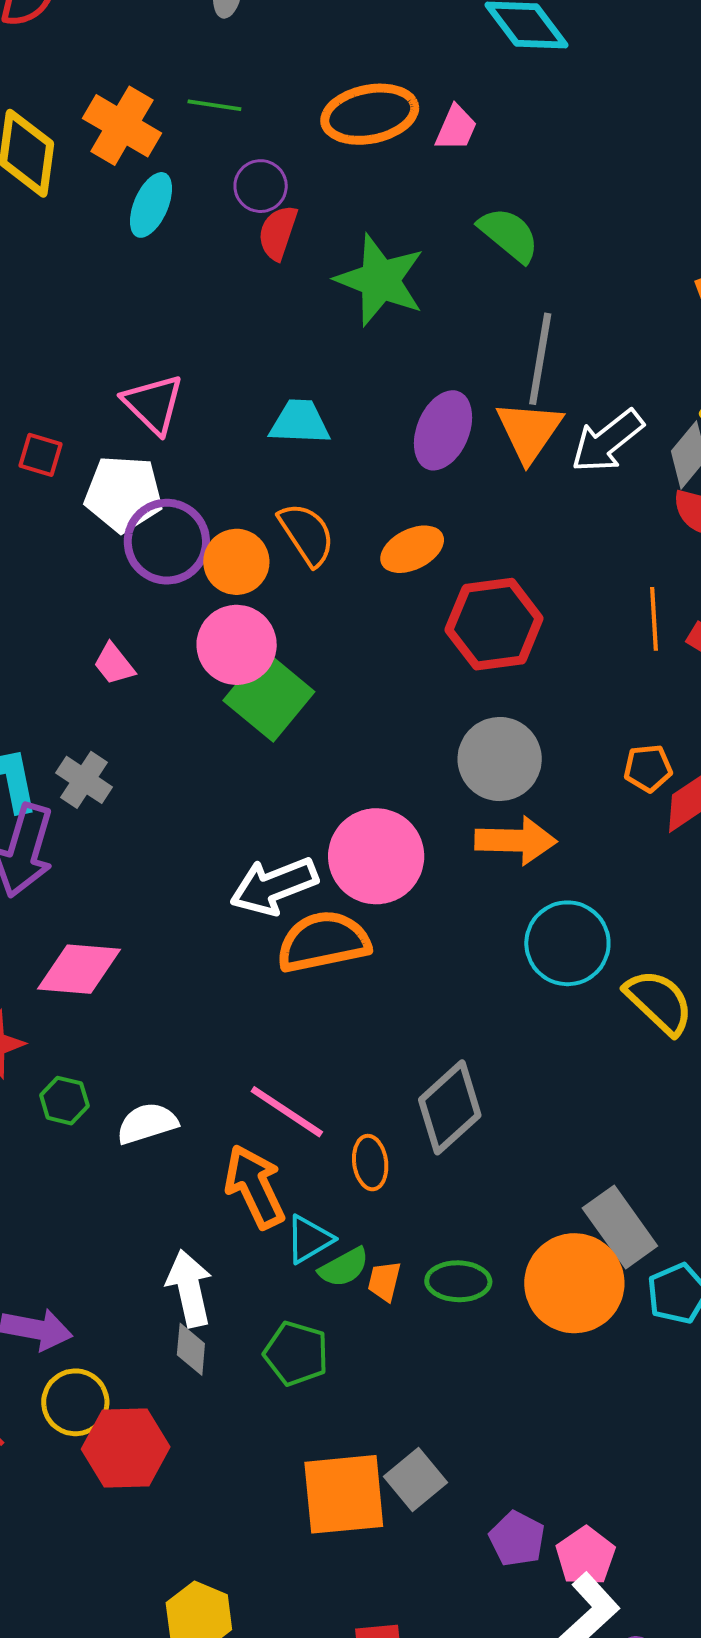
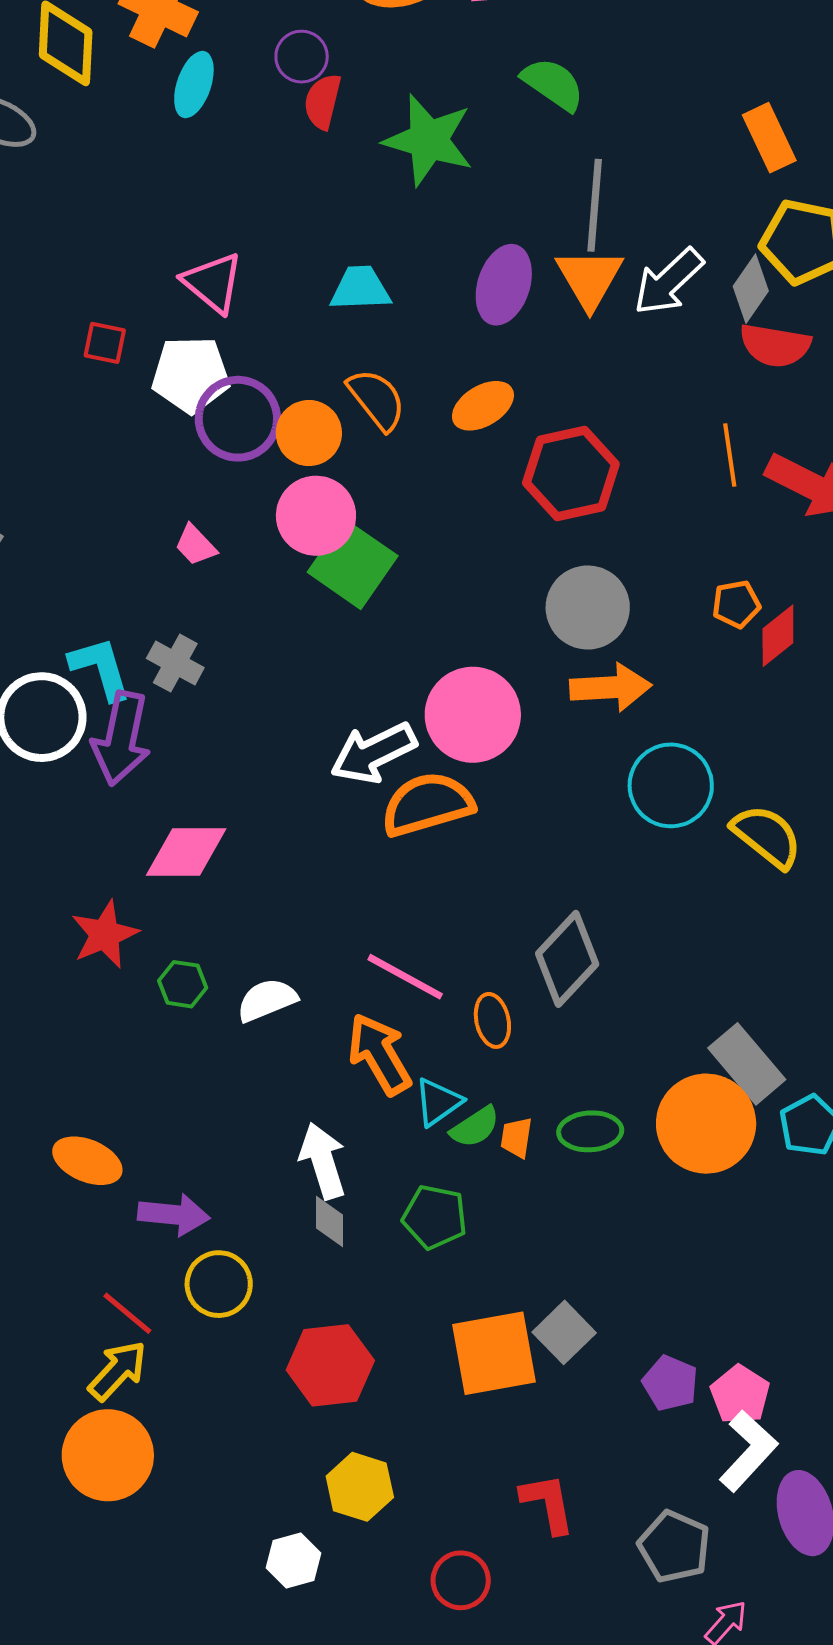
red hexagon: (126, 1448) -> (330, 1365), moved

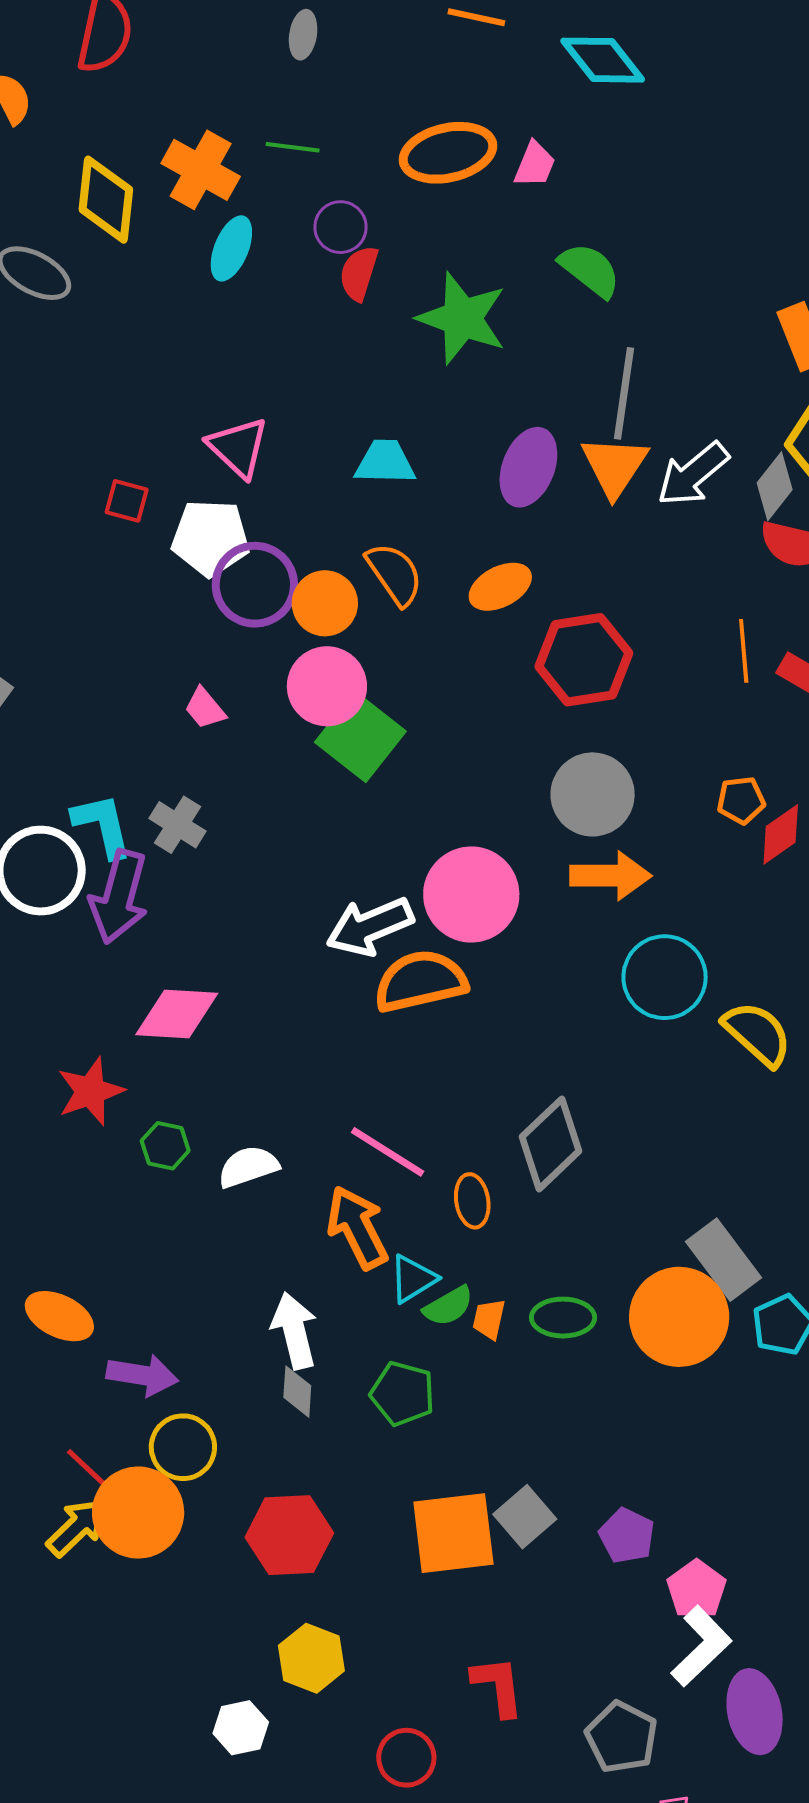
purple pentagon: (670, 1383) -> (627, 1536), moved
orange circle: (108, 1455) -> (138, 1513), moved

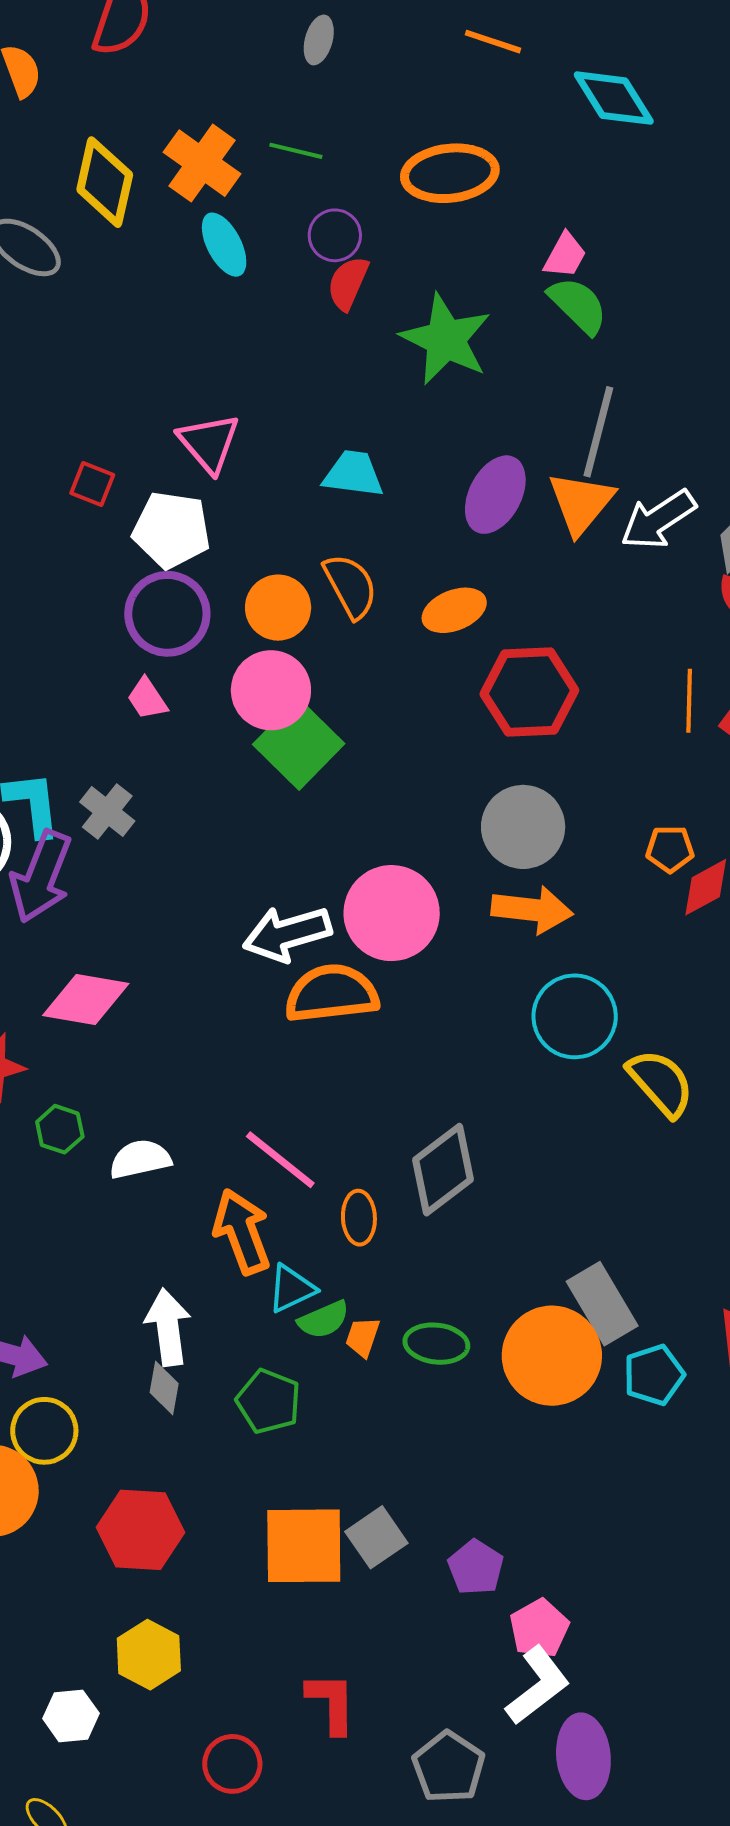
pink trapezoid: (535, 165) -> (565, 255), moved
cyan ellipse: (231, 248) -> (224, 245), turned -56
purple circle: (255, 585) -> (167, 614), moved

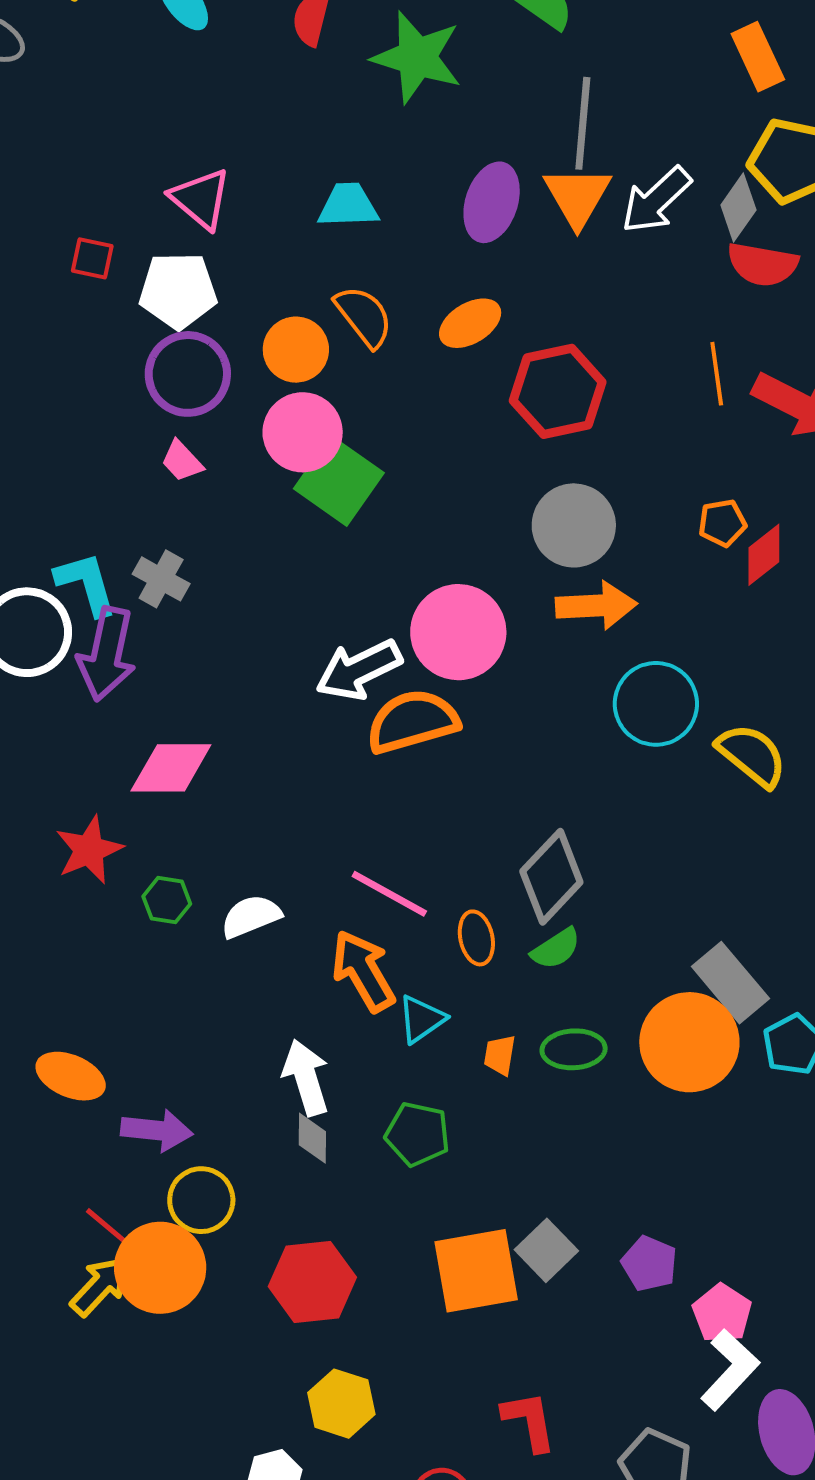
green semicircle: (324, 1320) -> (556, 949), moved

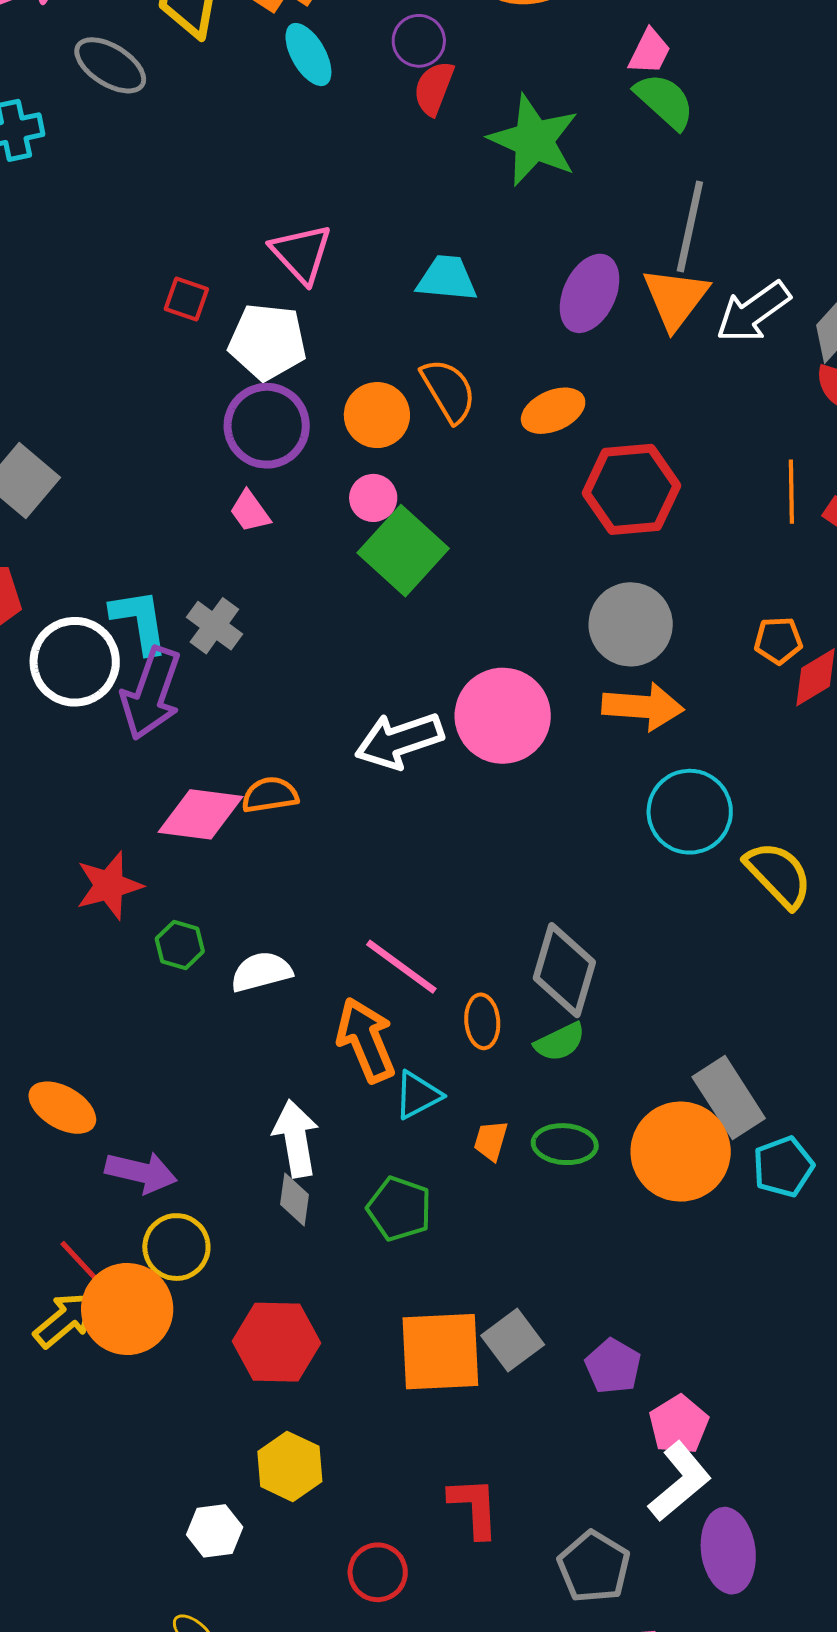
pink circle: (303, 432) -> (373, 498), size x0.6
orange semicircle: (412, 721) -> (270, 795), moved, size x0.6
gray diamond: (551, 877) -> (564, 970), turned -34

